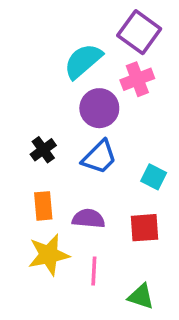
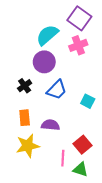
purple circle: (99, 108) -> (44, 62), moved
red square: (145, 228) -> (82, 145), moved, turned -36
pink line: (94, 271) -> (63, 158), moved

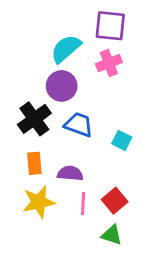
purple square: (79, 18) -> (110, 26), turned -30
black cross: (25, 86) -> (34, 119), size x1.6
blue trapezoid: (57, 90) -> (79, 125), turned -115
pink line: (63, 158) -> (83, 203), moved

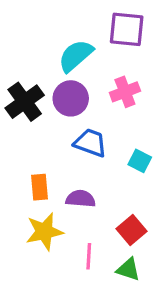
pink cross: (109, 63) -> (125, 92), moved
black cross: (34, 119) -> (25, 102), moved
pink line: (83, 203) -> (89, 256), moved

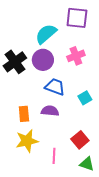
cyan square: (140, 161) -> (85, 98), turned 32
purple semicircle: (81, 199) -> (50, 111), moved
green triangle: (128, 269) -> (87, 164), moved

